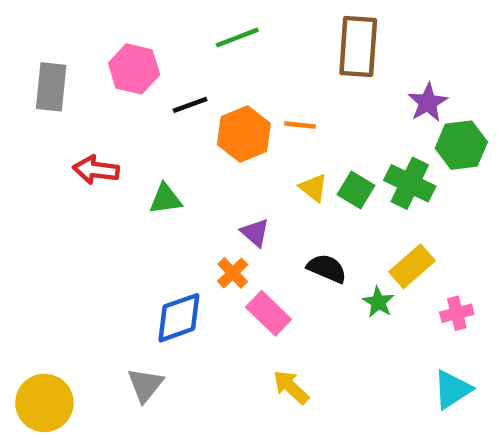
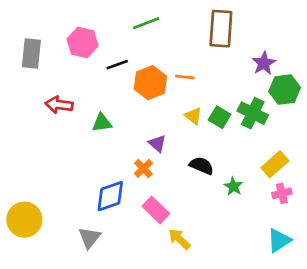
yellow rectangle: (412, 266) -> (275, 164), moved
pink rectangle: (269, 313) -> (156, 210), moved
yellow circle: (44, 403) -> (24, 220), moved

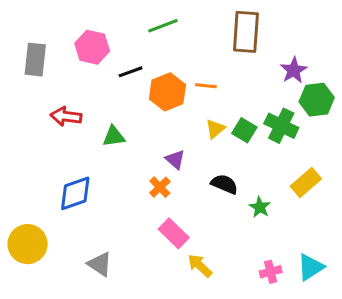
yellow triangle: (193, 116) -> (215, 129), turned 42
pink cross: (282, 193) -> (271, 272), moved
blue diamond: (110, 196) -> (75, 193), moved
gray triangle: (89, 238) -> (100, 264), turned -35

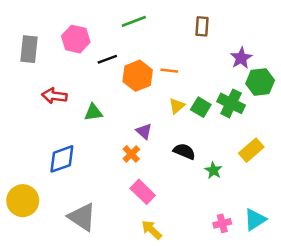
brown rectangle: (246, 32) -> (202, 26), size x0.6
gray triangle: (100, 264) -> (82, 217), size x1.4
yellow arrow: (200, 266) -> (152, 230), moved

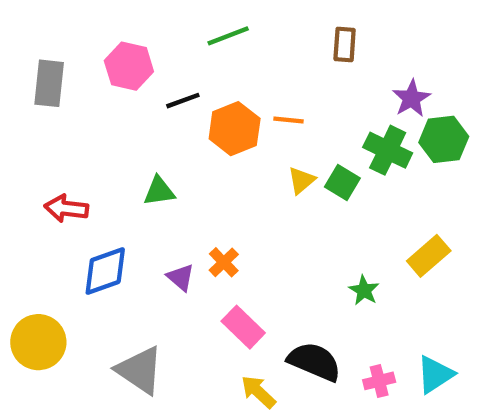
red arrow: (54, 96) -> (66, 208), moved
green cross: (231, 103) -> (388, 150), moved
purple triangle: (144, 131) -> (181, 277), moved
black semicircle: (184, 151) -> (314, 362), moved, size x1.4

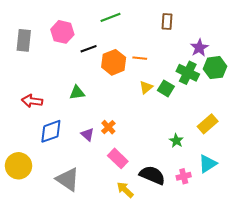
cyan triangle: (435, 374) -> (208, 164), moved
pink cross: (379, 381) -> (184, 176), moved

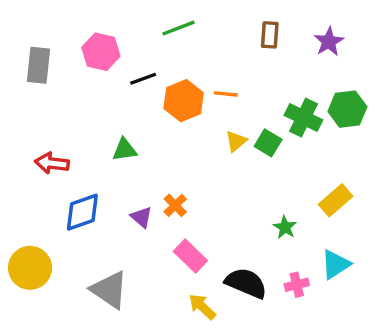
purple star: (199, 48) -> (329, 42), moved

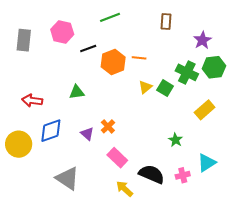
purple star: (329, 42) -> (202, 40), moved
yellow rectangle: (336, 200) -> (205, 110), moved
yellow circle: (30, 268) -> (19, 144), moved

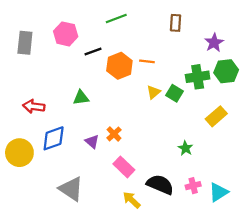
green cross: (187, 72) -> (198, 77), turned -35
cyan triangle: (207, 163) -> (218, 192), moved

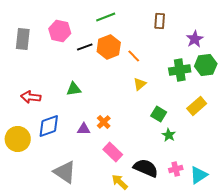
orange line: (147, 61) -> (134, 56), turned 40
orange hexagon: (119, 66) -> (109, 47), moved
green square: (174, 93) -> (159, 114), moved
purple triangle: (92, 142) -> (84, 129), turned -40

